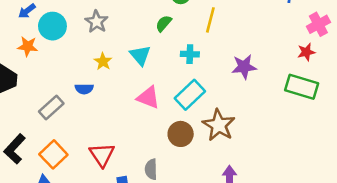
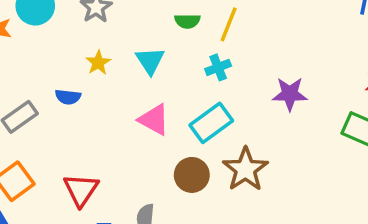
yellow line: (210, 20) -> (229, 24), moved
green semicircle: (164, 23) -> (187, 21), turned -138
cyan cross: (190, 54) -> (218, 67), turned -30

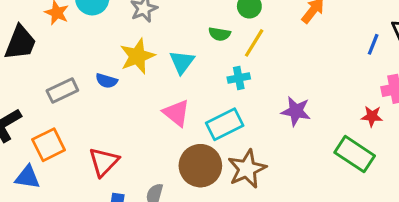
yellow star: (98, 63) -> (137, 56), size x1.6
brown circle: (192, 175) -> (200, 166), size x1.4

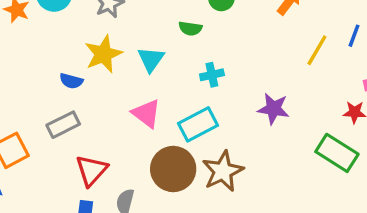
yellow line: (254, 43) -> (317, 50), moved
gray rectangle: (62, 91) -> (63, 125), moved
red triangle: (104, 162) -> (91, 170), moved

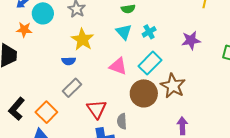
cyan triangle: (151, 59) -> (124, 32), moved

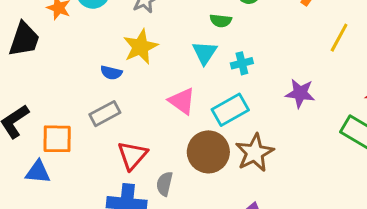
orange square: (46, 112) -> (57, 139), turned 30

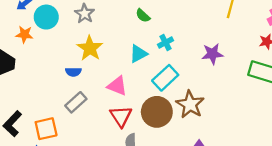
green semicircle: (221, 21) -> (143, 16), turned 49
cyan triangle: (205, 53) -> (138, 54), moved, turned 42
pink triangle: (182, 101) -> (117, 86), moved
red triangle: (132, 155) -> (121, 116), moved

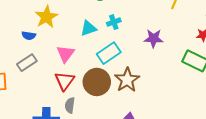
pink triangle: (117, 86) -> (65, 54), turned 36

